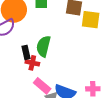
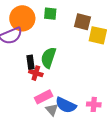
pink rectangle: (42, 86) -> (44, 97), turned -72

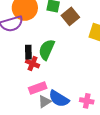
brown square: (82, 22) -> (70, 16), moved, turned 30
gray triangle: (52, 110) -> (45, 102), turned 32

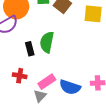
red cross: (33, 64) -> (20, 76), moved
gray triangle: (45, 102) -> (40, 96), moved

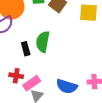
pink rectangle: (47, 82) -> (32, 83), moved

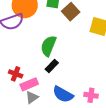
black rectangle: (26, 49) -> (52, 66), moved, turned 48

